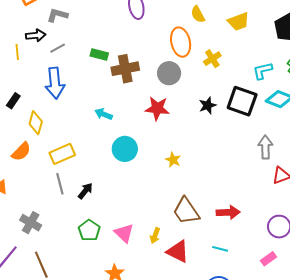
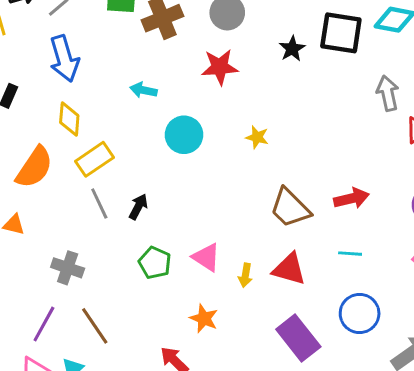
yellow diamond: (36, 123) -> (69, 119), moved
orange semicircle: (21, 152) -> (34, 167), size x1.4
yellow arrow: (155, 236) -> (245, 275), moved

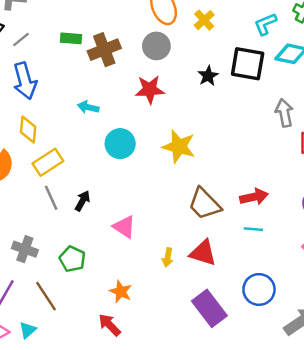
yellow star: (257, 137) -> (179, 147), size x1.8
cyan line: (350, 254) -> (253, 229), moved
pink triangle: (206, 257) -> (124, 227), moved
green pentagon: (155, 263) -> (72, 259), moved
orange star: (204, 318) -> (121, 292), moved

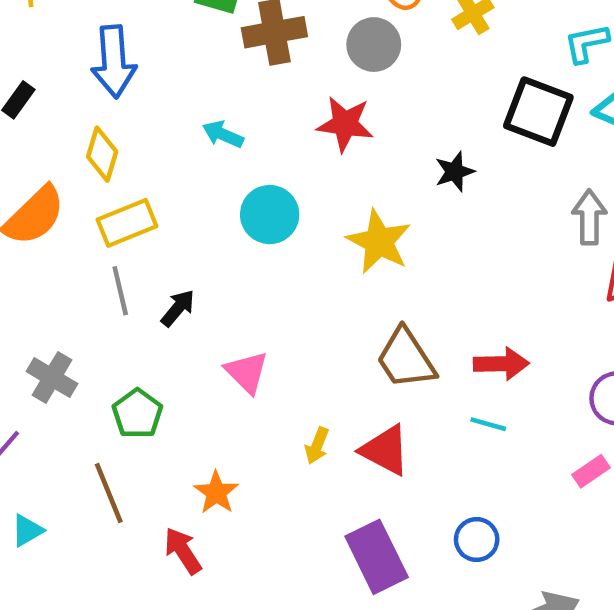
black star: (208, 76) -> (455, 172), moved
blue circle: (259, 289) -> (477, 540), size x0.7
brown line: (46, 296) -> (109, 493), moved

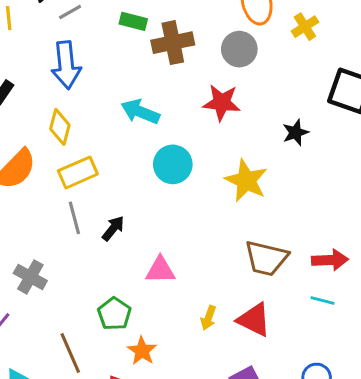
cyan arrow: (223, 134) -> (140, 112), size x1.4
brown trapezoid: (406, 359) -> (266, 258), turned -42
pink triangle: (247, 372) -> (160, 270), turned -44
green pentagon: (137, 414) -> (114, 314), moved

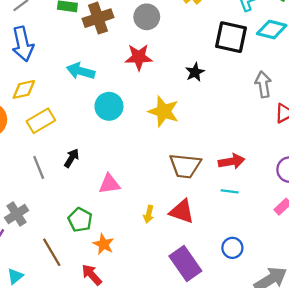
yellow diamond: (60, 127) -> (24, 89), turned 70
gray line: (74, 218) -> (39, 167), moved
gray cross: (30, 277) -> (17, 214), moved, turned 35

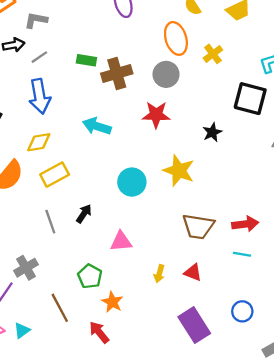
cyan circle: (109, 106) -> (132, 182), moved
red triangle: (182, 211) -> (193, 272), size x0.7

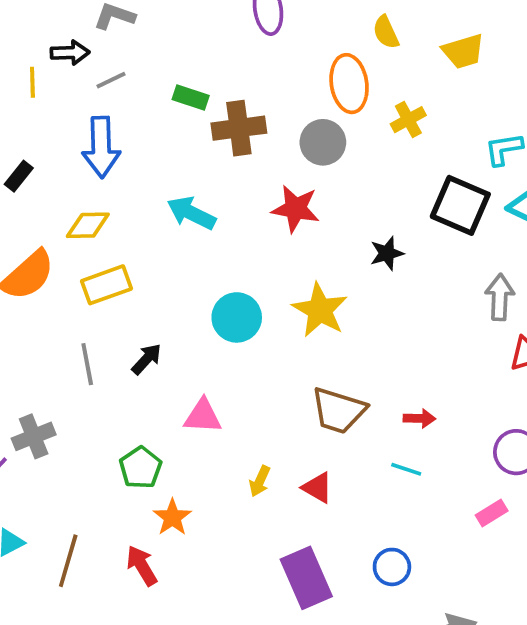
red arrow: (245, 224) -> (419, 418), size x0.7
brown line: (60, 308) -> (68, 561), moved, turned 36

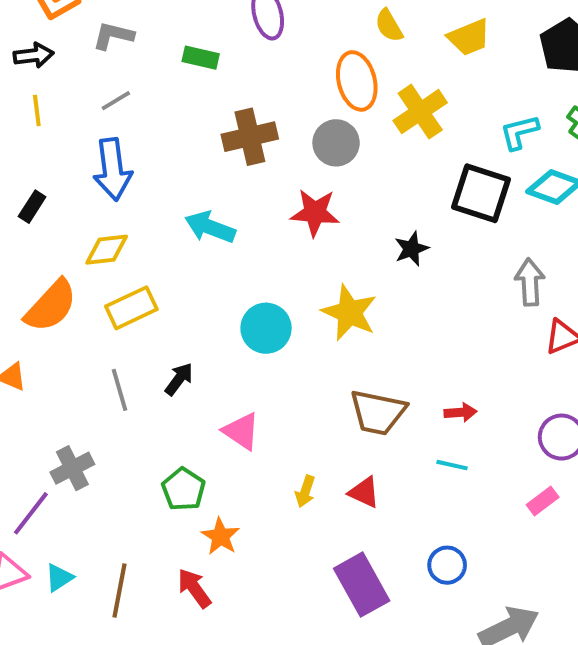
black arrow: (70, 53) -> (34, 55), moved
green rectangle: (191, 98) -> (201, 58), moved
yellow cross: (408, 120) -> (420, 112), size x1.5
pink triangle: (203, 416) -> (241, 431), turned 36

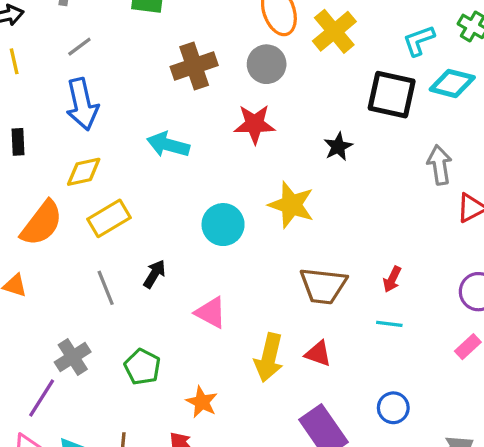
black rectangle: (32, 207) -> (18, 142), turned -30
red arrow: (460, 412) -> (392, 279), turned 125
green pentagon: (183, 489) -> (142, 367), moved
yellow arrow: (305, 491) -> (269, 358), size x1.8

